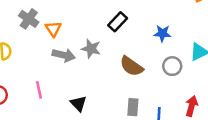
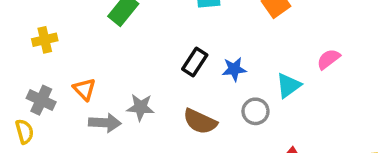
gray cross: (29, 19) -> (41, 100), moved
black rectangle: (118, 22) -> (195, 62), moved

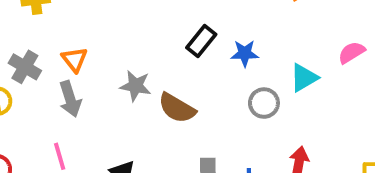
brown semicircle: (200, 121) -> (177, 108), moved
gray arrow: (105, 123) -> (70, 99), moved, turned 64

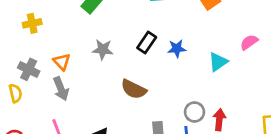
gray star: (136, 86) -> (103, 50), moved
gray circle: (264, 103) -> (195, 112), moved

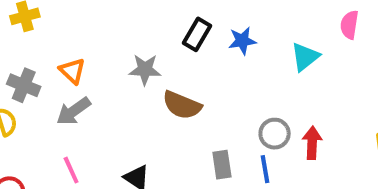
pink semicircle: (249, 42) -> (349, 25), turned -42
gray star: (103, 50) -> (145, 70), moved
gray arrow: (61, 89) -> (74, 111), turned 80

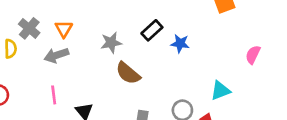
cyan triangle: (305, 57) -> (220, 91), moved
gray star: (145, 70) -> (111, 43), turned -30
pink line: (71, 170) -> (54, 95), moved

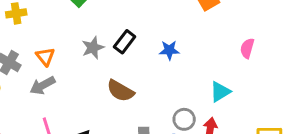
black rectangle: (152, 30) -> (125, 42), moved
gray star: (111, 43) -> (93, 48), moved

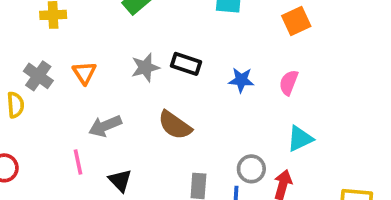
black rectangle: (125, 42) -> (186, 64), turned 65
pink semicircle: (247, 48) -> (289, 83), moved
gray arrow: (43, 85) -> (105, 126), moved

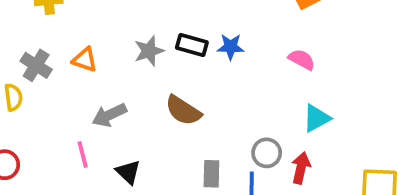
orange triangle: (84, 73) -> (85, 60), turned -35
blue star: (241, 80) -> (231, 47), moved
pink semicircle: (289, 83) -> (302, 60), turned 100

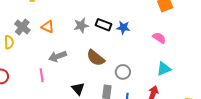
gray circle: (267, 153) -> (123, 72), moved
black triangle: (128, 172) -> (78, 89), moved

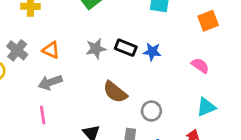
gray arrow: (57, 56) -> (50, 82), moved

